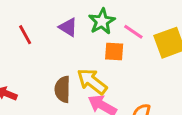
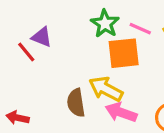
purple triangle: (68, 27) -> (42, 37), moved
orange square: (114, 52) -> (124, 53), size x1.5

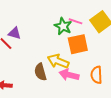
green star: (105, 24) -> (63, 26), moved
orange square: (124, 53) -> (78, 44), moved

